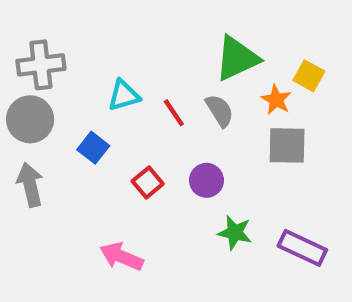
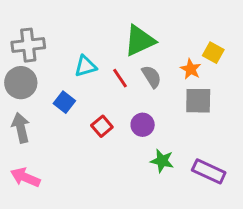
green triangle: (237, 58) -> (140, 41), moved
pink arrow: (122, 257) -> (25, 177), moved

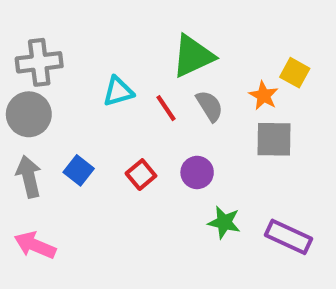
blue square: (64, 102) -> (79, 170), moved

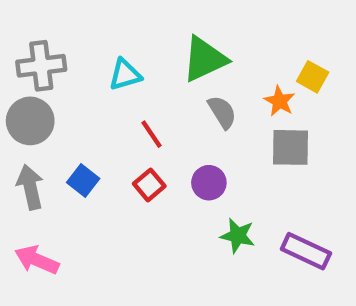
cyan triangle: (118, 91) -> (125, 75), moved
red line: (166, 108) -> (152, 134), moved

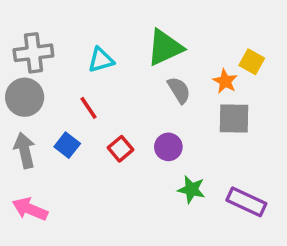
red line: (152, 134) -> (88, 108), moved

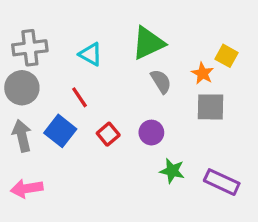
cyan triangle: (101, 60) -> (91, 54), turned 45
blue square: (67, 145) -> (60, 131), size x1.4
pink arrow: (30, 209) -> (27, 188), turned -32

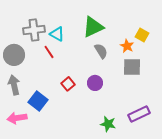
gray cross: (30, 48) -> (34, 30), moved
red line: (79, 97) -> (49, 52), moved
blue square: (60, 131) -> (38, 101), moved
green star: (172, 171) -> (108, 124), moved
purple rectangle: (222, 182) -> (139, 114), turned -50

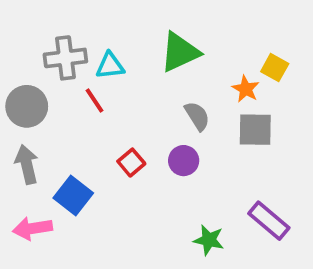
cyan triangle: (57, 34) -> (110, 66), turned -35
gray semicircle: (101, 51) -> (197, 116), moved
purple rectangle: (139, 114) -> (269, 221), turned 65

